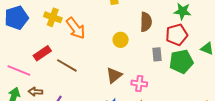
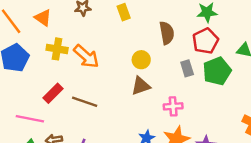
brown triangle: (114, 75) -> (141, 86), moved, turned 30

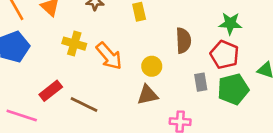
red pentagon: (205, 41) -> (225, 55), turned -30
yellow cross: (57, 49) -> (74, 44), moved
orange arrow: (86, 56) -> (109, 56), moved

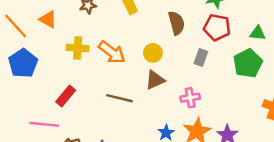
gray rectangle: (201, 82) -> (201, 57), turned 42
green pentagon: (233, 89) -> (248, 63), moved
brown line: (84, 104) -> (119, 98), moved

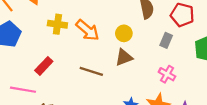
pink cross: (190, 98) -> (167, 74), moved, turned 35

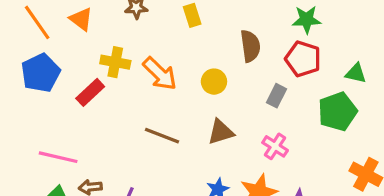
brown triangle: (124, 57) -> (221, 132), moved
red rectangle: (44, 66) -> (90, 92), moved

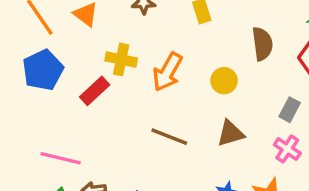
orange arrow: (160, 74) -> (168, 72), turned 75
gray rectangle: (277, 96) -> (290, 110), moved

